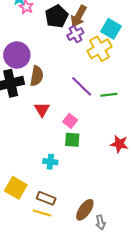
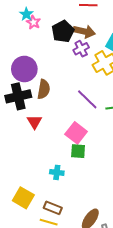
brown arrow: (79, 16) -> (84, 31), turned -105
red triangle: (42, 109) -> (34, 122), moved
pink square: (70, 121) -> (76, 133), size x1.5

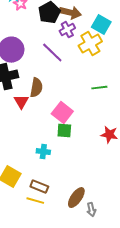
brown semicircle: (44, 89) -> (36, 88), moved
purple line: (87, 99) -> (52, 53), moved

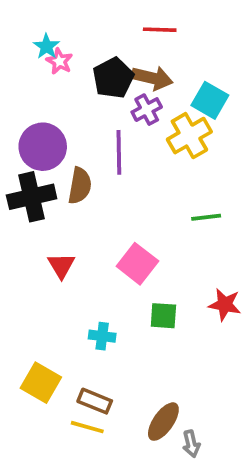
purple line: (52, 53) -> (119, 152), turned 45
brown semicircle: (36, 88) -> (80, 186), moved
red triangle: (21, 102) -> (61, 266), moved
green square: (64, 131) -> (163, 316), moved

